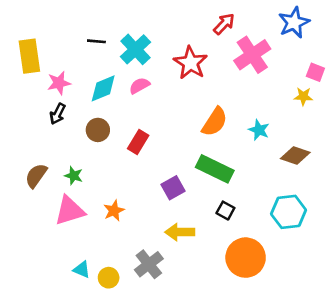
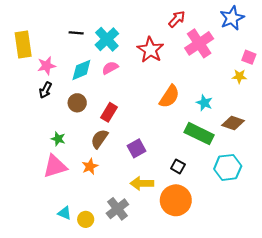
green rectangle: (215, 169) -> (199, 134), moved
brown semicircle: (36, 176) -> (99, 139), moved
orange circle: (246, 258) -> (176, 200), moved

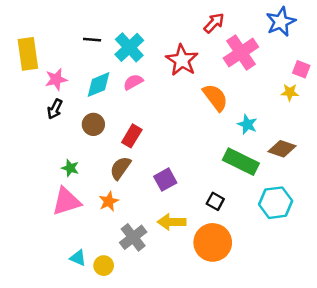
orange semicircle: (169, 96) -> (215, 97), moved, turned -70
gray cross: (117, 209) -> (133, 237), moved

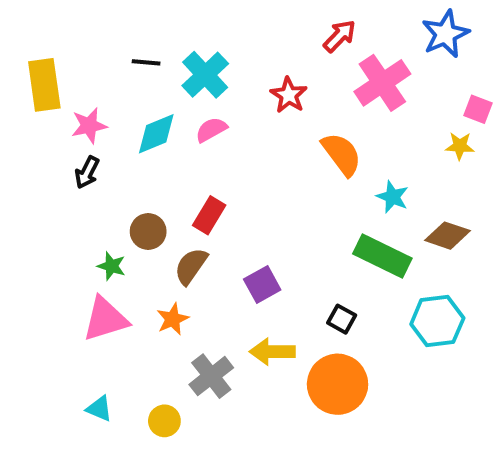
red star: (182, 60) -> (289, 95), size x0.7
brown circle: (93, 124) -> (148, 231), moved
cyan triangle: (78, 258) -> (99, 409), moved

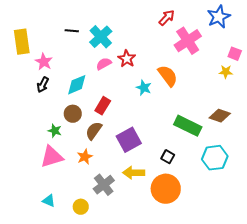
red star: (289, 95) -> (127, 59), moved
pink star: (89, 126) -> (44, 62), turned -30
cyan diamond: (156, 134) -> (77, 85), moved
cyan star: (393, 197) -> (144, 88), moved
purple square: (262, 284) -> (129, 140), size x1.4

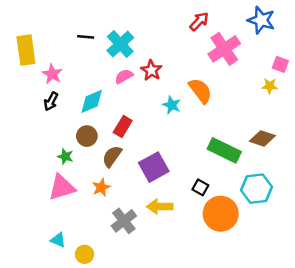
blue star: (219, 17) -> (261, 20), turned -30
orange circle: (166, 189) -> (221, 214), moved
yellow circle: (81, 207) -> (84, 254), moved

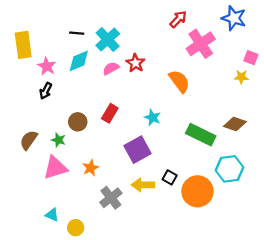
cyan diamond: (92, 101) -> (79, 61), moved
cyan star: (172, 105) -> (153, 118), moved
brown semicircle: (112, 156) -> (29, 140), moved
black square: (200, 187) -> (170, 177), moved

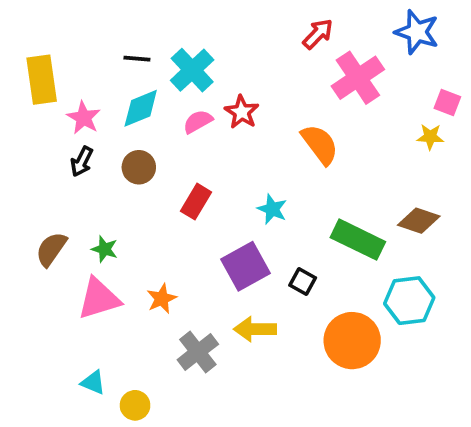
brown circle: (78, 122) -> (139, 167), moved
black square: (170, 177) -> (303, 282), moved

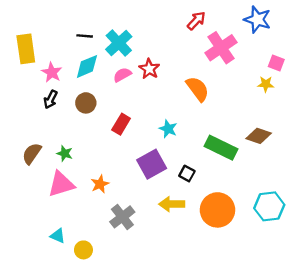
cyan hexagon: (409, 301) -> (269, 206), moved
yellow arrow: (255, 329) -> (172, 204), moved

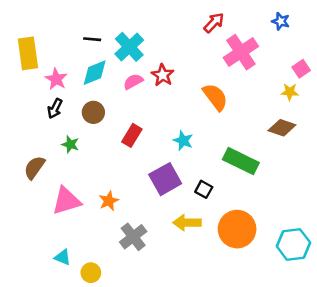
blue star: (257, 19) -> (281, 21), size x0.6
pink square: (276, 63) -> (301, 69), turned 35
brown diamond: (259, 136) -> (282, 128), moved
green star: (65, 153) -> (70, 144), moved
cyan hexagon: (269, 206) -> (293, 244), moved

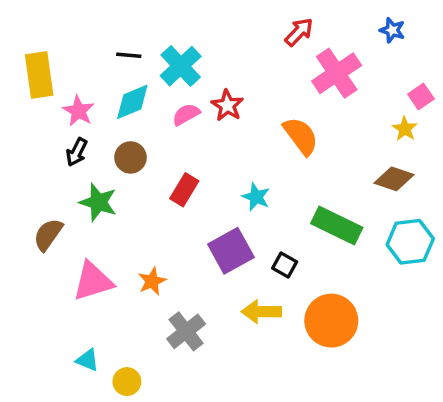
yellow star: (290, 92) -> (405, 129), turned 30
green star: (70, 144) -> (98, 202), size x1.5
cyan hexagon: (293, 244) -> (410, 242), moved

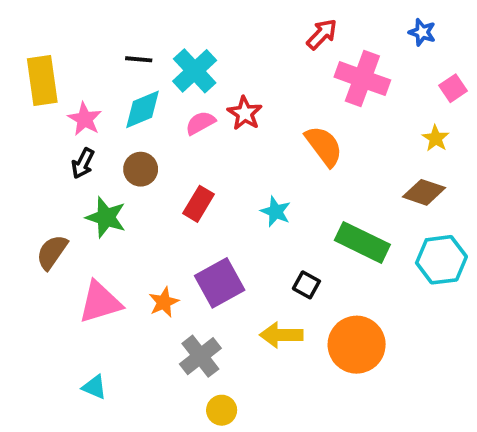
pink cross: (337, 73) -> (362, 79), turned -36
pink square: (421, 96) -> (453, 88), moved
purple square: (231, 251) -> (220, 283), moved
yellow circle: (127, 382) -> (222, 410), moved

